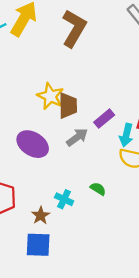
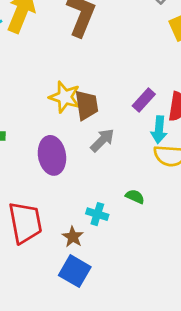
purple rectangle: (104, 119) -> (144, 100), moved
purple ellipse: (33, 144) -> (52, 155), turned 56
blue square: (38, 245) -> (75, 271), turned 36

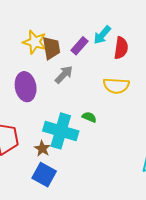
purple rectangle: (144, 100) -> (80, 46), moved
cyan arrow: (159, 130) -> (102, 35), moved, turned 36
cyan cross: (97, 214) -> (61, 131), size x2.0

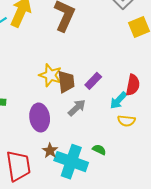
cyan arrow: (102, 35) -> (118, 100), moved
yellow semicircle: (116, 86) -> (126, 121), size x0.7
brown star: (42, 149) -> (50, 151), moved

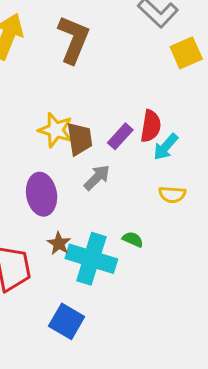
red semicircle: (133, 85) -> (151, 126), moved
cyan arrow: (118, 100) -> (166, 147), moved

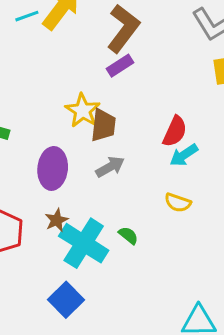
purple rectangle: (120, 136) -> (120, 66), moved
blue square: (67, 321) -> (66, 300), moved

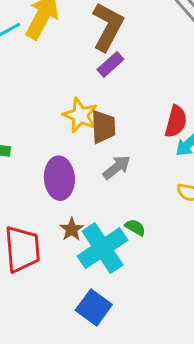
green semicircle: (128, 235) -> (135, 227), moved
cyan cross: (84, 243) -> (103, 248), turned 33

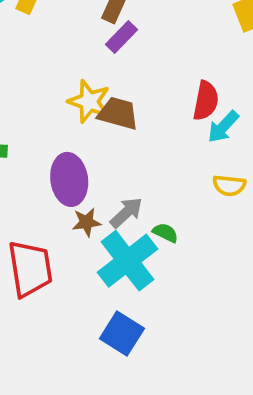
brown trapezoid: (103, 127) -> (118, 113), turned -68
gray arrow: (117, 167) -> (126, 213), moved
brown star: (72, 229) -> (87, 222), moved, turned 30

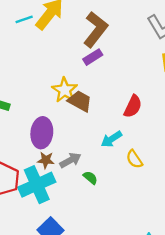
cyan arrow: (223, 127) -> (111, 139), moved
yellow semicircle: (229, 185) -> (134, 159), turned 36
cyan cross: (127, 261) -> (37, 185), moved

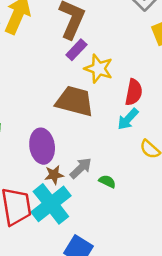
yellow star: (65, 90) -> (99, 69), moved
brown trapezoid: (80, 101) -> (75, 101), size x1.4
cyan arrow: (111, 139) -> (128, 119), moved

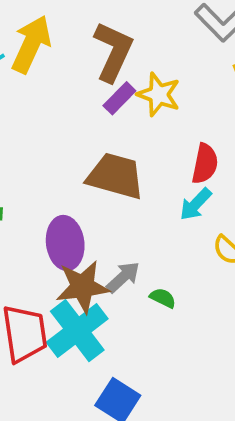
yellow star: (99, 69) -> (159, 94), moved
brown star: (54, 175) -> (82, 287), size x1.8

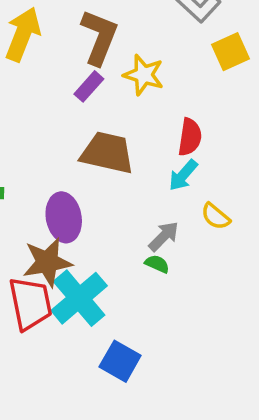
purple rectangle: (119, 98) -> (89, 86), moved
gray arrow: (123, 277) -> (164, 236), moved
brown star: (82, 287) -> (47, 262), moved

